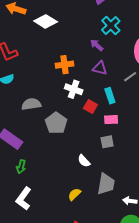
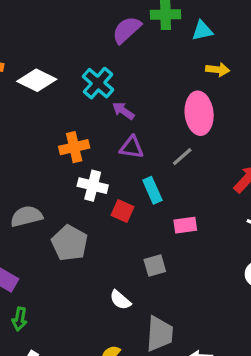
cyan cross: (111, 25) -> (98, 83), moved
pink rectangle: (111, 120) -> (185, 225), moved

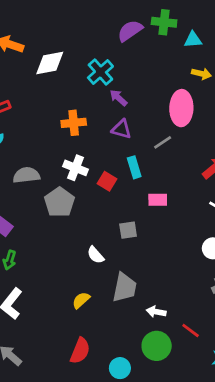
white diamond: (37, 80) -> (50, 63), turned -44
white cross: (93, 186) -> (75, 168), moved

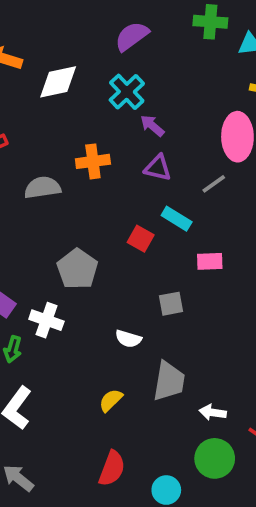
purple semicircle: (130, 31) -> (132, 36), moved
cyan rectangle: (134, 167) -> (177, 219), turned -40
white cross: (75, 168) -> (46, 320), moved
gray semicircle: (26, 175) -> (42, 188), moved
white semicircle: (96, 255) -> (128, 339), turned -30

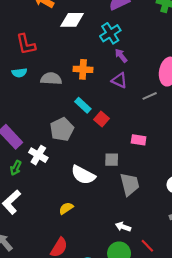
cyan rectangle: (177, 219) -> (83, 105), moved
white semicircle: (128, 339) -> (83, 175), size x1.6
gray trapezoid: (169, 381) -> (130, 184), moved, turned -35

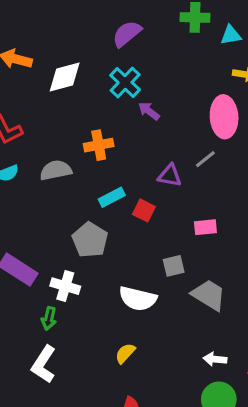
purple triangle: (119, 80) -> (170, 175), moved
cyan rectangle: (83, 105) -> (112, 197), turned -56
green arrow: (16, 168) -> (49, 318), moved
gray trapezoid: (130, 184) -> (209, 295), turned -30

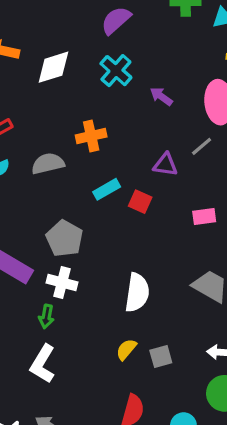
purple arrow: (149, 111) -> (161, 96), moved
gray pentagon: (90, 240) -> (65, 239), moved
gray square: (174, 266) -> (161, 357), moved
white semicircle: (138, 299) -> (137, 293), turned -93

